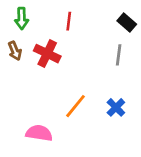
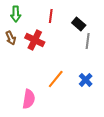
black rectangle: (127, 23) -> (79, 24), moved
pink semicircle: (39, 133) -> (29, 99), turned 90

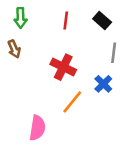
black rectangle: (79, 24) -> (102, 20), moved
red cross: (35, 40) -> (63, 67), moved
blue cross: (86, 80) -> (103, 84), moved

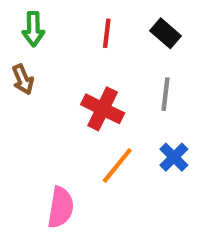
gray line: (114, 53) -> (166, 94), moved
blue cross: (103, 84) -> (174, 157), moved

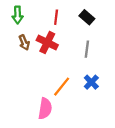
brown arrow: (23, 79) -> (24, 43), moved
red cross: (103, 109) -> (47, 43), moved
pink semicircle: (61, 207) -> (45, 109), moved

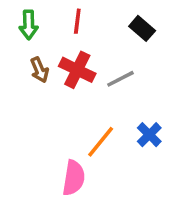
red line: (56, 17) -> (77, 21), moved
gray line: (87, 49) -> (120, 79), moved, turned 56

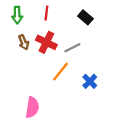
orange line: (101, 142) -> (61, 72), moved
pink semicircle: (74, 178) -> (32, 107), moved

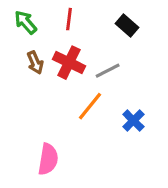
green arrow: (17, 15) -> (26, 22), turned 140

